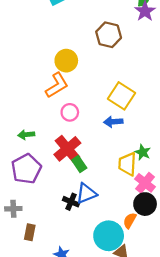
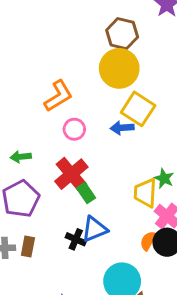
yellow circle: (66, 61) -> (119, 68), moved, size x1.4
blue arrow: (113, 122) -> (122, 128), moved
orange semicircle: (130, 220) -> (148, 241), moved
brown rectangle: (30, 232) -> (28, 247), moved

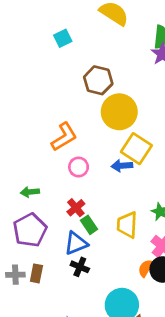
brown hexagon: (122, 34) -> (98, 80), moved
red cross: (71, 174) -> (76, 208), size x0.6
yellow trapezoid: (145, 193) -> (127, 225), moved
blue triangle: (95, 229) -> (76, 243), moved

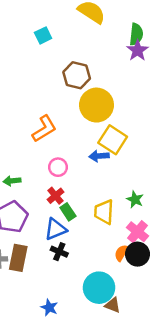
pink circle: (79, 167) -> (58, 167), moved
brown rectangle: (36, 273) -> (18, 258), size x1.5

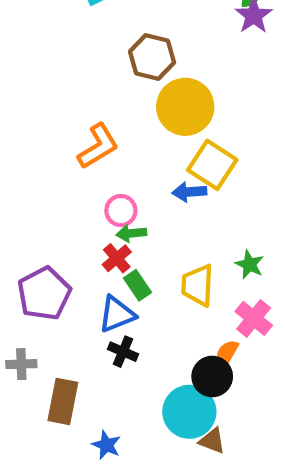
green arrow: (12, 181) -> (131, 233), moved
black circle: (138, 254) -> (212, 377), moved
brown rectangle: (18, 258) -> (63, 401), moved

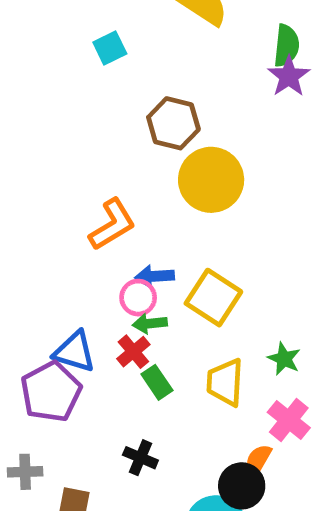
yellow square: (212, 165) -> (213, 298), moved
blue arrow: (189, 192) -> (155, 276), moved
blue triangle: (117, 314) -> (75, 352), moved, turned 39

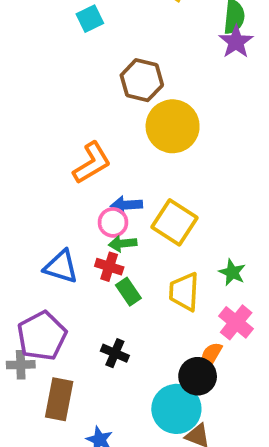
red cross: (133, 352) -> (109, 267), turned -32
purple pentagon: (51, 392) -> (42, 336), moved

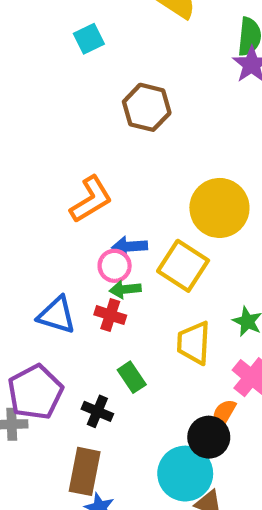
yellow circle: (173, 126) -> (219, 208), moved
green rectangle: (128, 292) -> (132, 377), moved
black cross: (115, 353) -> (97, 411), moved
brown rectangle: (59, 399) -> (85, 471), moved

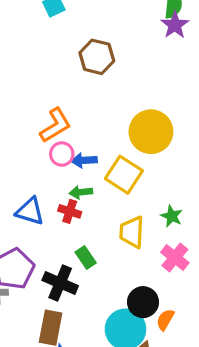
pink circle: (115, 266) -> (62, 154), moved
black cross: (97, 411) -> (60, 283), size x1.5
orange semicircle: (224, 414) -> (165, 320), moved

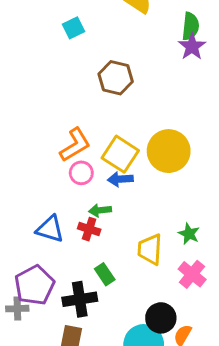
blue arrow: (84, 160) -> (120, 179), moved
yellow square: (124, 175) -> (120, 154), moved
black cross: (60, 283) -> (80, 299), turned -32

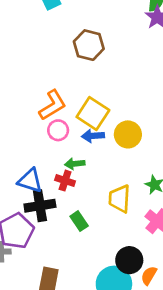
yellow circle: (169, 151) -> (128, 134), moved, size x0.7
black cross: (80, 299) -> (40, 206), moved

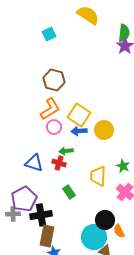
brown hexagon: (89, 45) -> (54, 80), moved
black cross: (40, 206) -> (41, 215), moved
orange semicircle: (149, 276) -> (119, 231), turned -56

